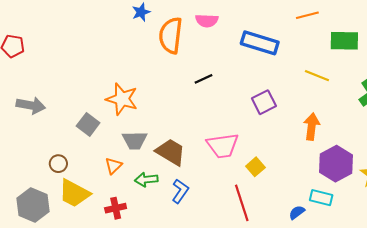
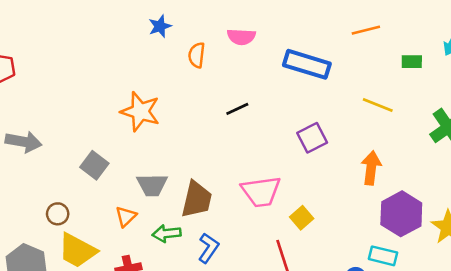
orange semicircle: (171, 35) -> (197, 55), size x0.6
green rectangle: (344, 41) -> (412, 62), size x0.6
orange star: (122, 99) -> (140, 112), moved
brown trapezoid: (171, 152) -> (197, 199), turned 72

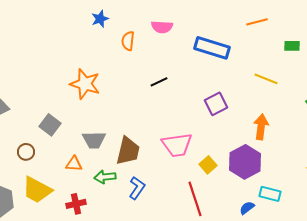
brown circle: (58, 214) -> (26, 152), moved
purple hexagon: (401, 214) -> (245, 162), moved
orange triangle: (126, 216) -> (74, 164), turned 48

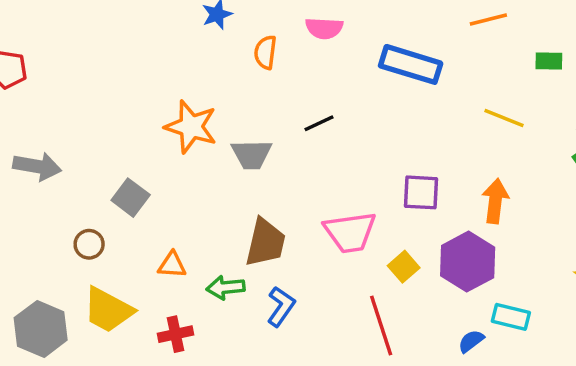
purple square: (216, 104) -> (421, 192), moved, turned 30
gray trapezoid: (94, 140) -> (252, 154), moved

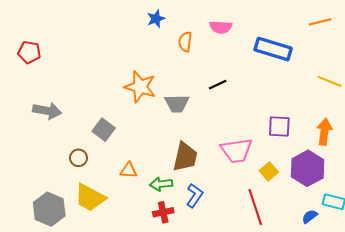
red cross: (176, 334) -> (163, 212), moved

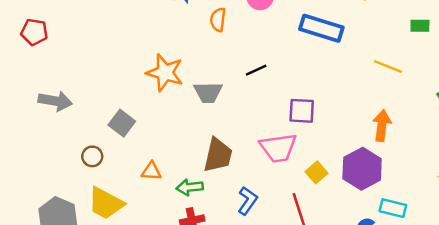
purple square: (279, 126) -> (302, 111), moved
blue L-shape: (195, 196) -> (247, 201), moved

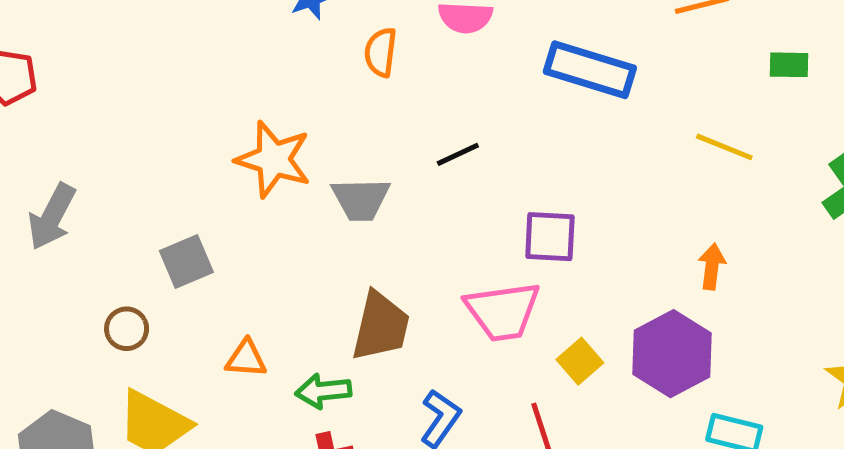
gray arrow: (55, 101) -> (52, 217), turned 108
gray square: (122, 123) -> (186, 262), turned 30
orange arrow: (382, 126) -> (712, 266), size x0.7

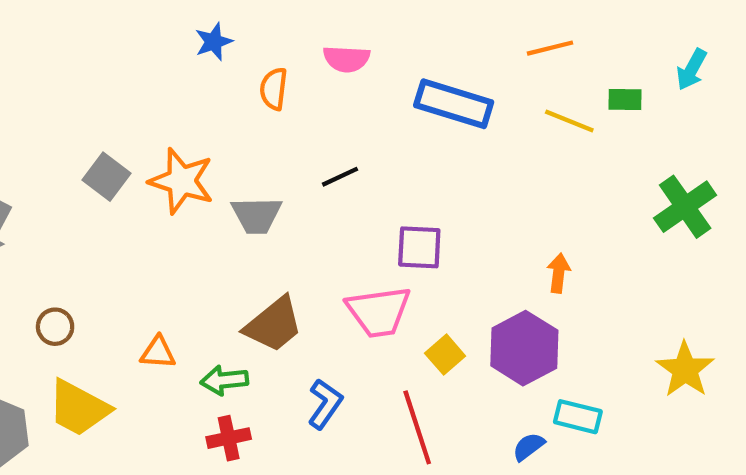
yellow line: (724, 147) -> (569, 121), moved
gray square: (186, 262) -> (106, 177), moved, turned -30
brown trapezoid: (381, 326) -> (274, 325), turned 38

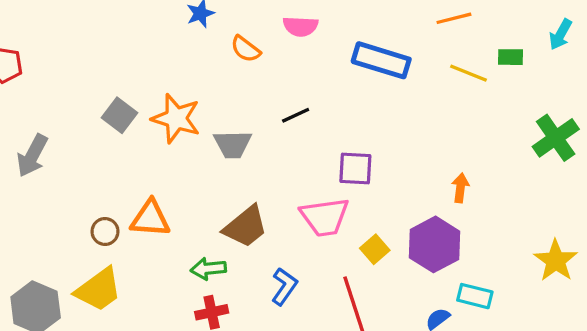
orange semicircle: (274, 89) -> (246, 49), turned -60
brown circle: (55, 327) -> (105, 231), moved
orange triangle: (158, 352) -> (150, 219), moved, size x1.5
yellow trapezoid: (79, 408) -> (99, 290), turned -64

